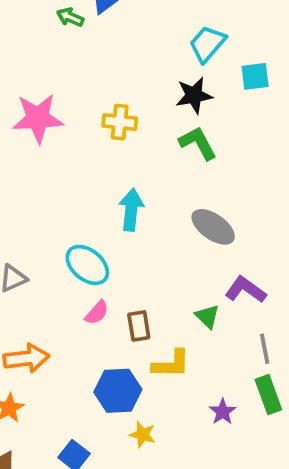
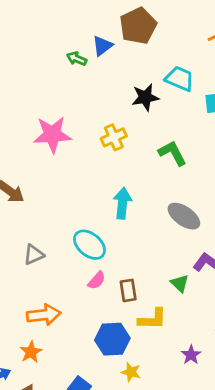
cyan trapezoid: (207, 44) -> (180, 79), turned 72
black star: (194, 95) -> (145, 97), moved
yellow cross: (120, 122) -> (114, 137), turned -30

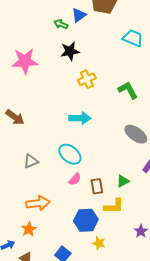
black star: (145, 97) -> (70, 51), moved
pink star: (52, 135) -> (25, 61), moved
cyan arrow: (122, 203) -> (80, 118), moved, turned 85
green triangle: (180, 283) -> (123, 181), moved, turned 48

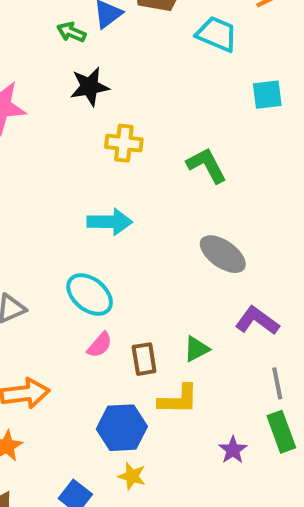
cyan trapezoid: (133, 38) -> (217, 34), moved
yellow cross: (87, 79) -> (124, 143), turned 30
yellow star: (99, 243) -> (132, 476), moved

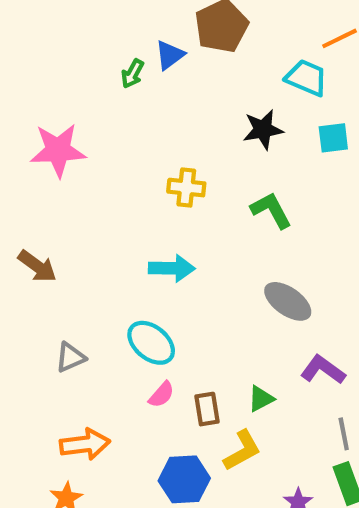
green arrow: (71, 32) -> (132, 74), turned -84
cyan trapezoid: (217, 34) -> (306, 78), moved
black star: (90, 87) -> (263, 130), moved
yellow L-shape: (178, 399) -> (242, 450), turned -30

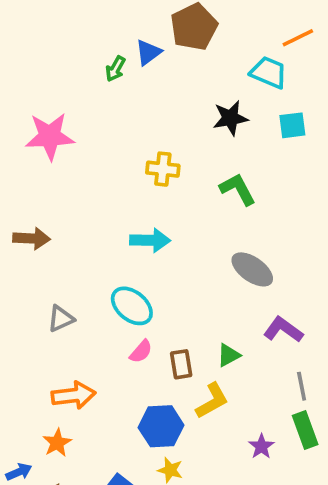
brown arrow: (37, 266) -> (32, 238), turned -33

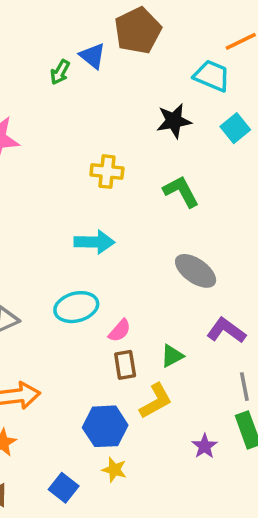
blue triangle: (148, 52) -> (93, 56), turned -44
cyan square: (292, 125) -> (235, 128), turned -32
cyan ellipse: (132, 306) -> (76, 307), turned -54
pink semicircle: (141, 352) -> (120, 331), moved

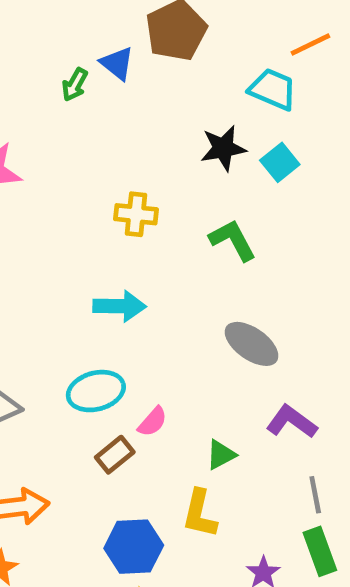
cyan square: (235, 128) -> (280, 162), moved
brown rectangle: (125, 365) -> (115, 455), moved, turned 60
yellow L-shape: (156, 401) -> (200, 514), turned 132

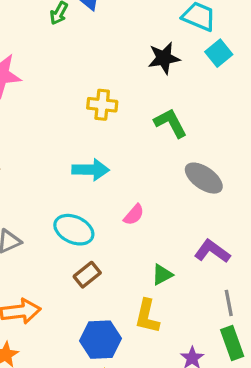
cyan square: (280, 162) -> (219, 53), moved
gray ellipse: (252, 344) -> (204, 178), moved
cyan ellipse: (96, 391) -> (74, 230), turned 39
pink semicircle: (153, 422) -> (134, 215), moved

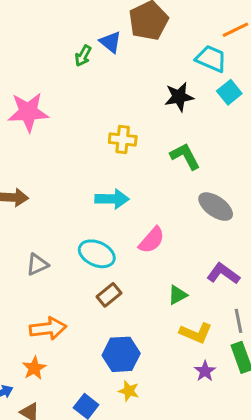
pink semicircle: (134, 215) -> (152, 240), size x1.4
yellow L-shape: (147, 316) -> (196, 333), moved, turned -80

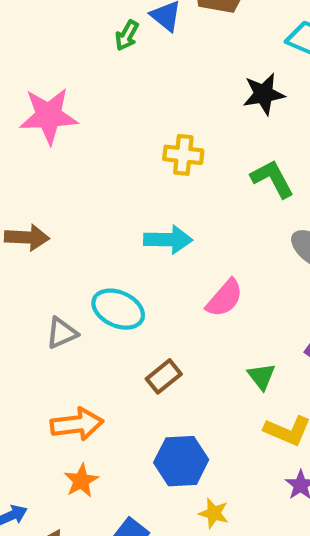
cyan ellipse: (97, 254) -> (118, 309), moved
green triangle: (178, 295) -> (261, 376), turned -40
orange star: (34, 368) -> (81, 481), moved
yellow star: (129, 391) -> (214, 513), moved

